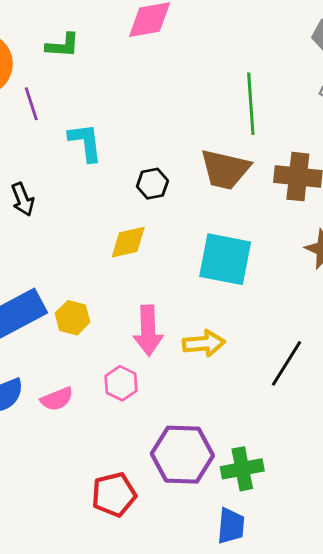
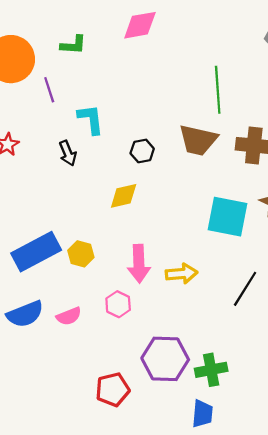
black arrow: (23, 199) -> (68, 153), moved
cyan square: (225, 259) -> (228, 217), moved

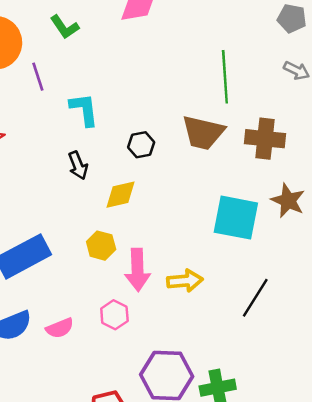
green L-shape: (73, 45) -> (65, 27), turned 52
black arrow: (68, 153) -> (78, 165), moved
yellow hexagon: (81, 254) -> (101, 246), moved

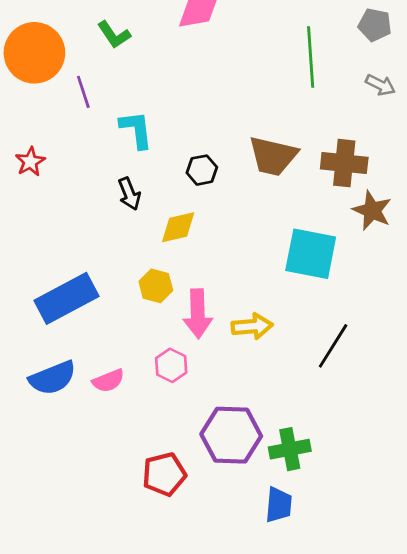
green line: (225, 77) -> (311, 57), moved
brown star: (288, 201) -> (372, 210), moved

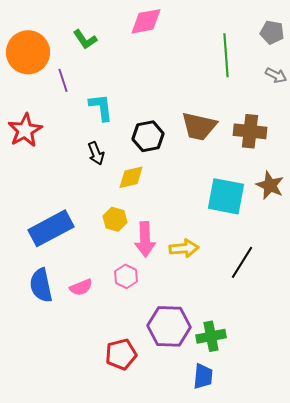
red star: (30, 162) -> (25, 130), size x1.6
black hexagon: (202, 170) -> (148, 136), size x1.4
brown star: (372, 210) -> (270, 185), moved
blue semicircle: (53, 378) -> (41, 285), turned 100

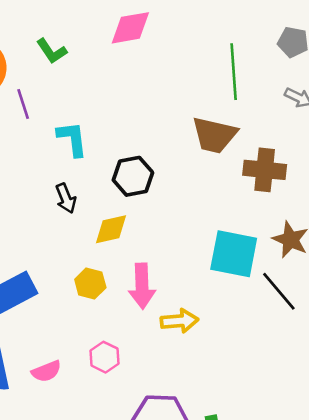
brown trapezoid: (199, 126) -> (214, 135), moved
pink arrow: (145, 239) -> (142, 286), moved
black line: (242, 262) -> (279, 291), moved, turned -72

